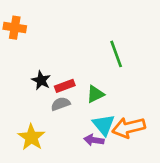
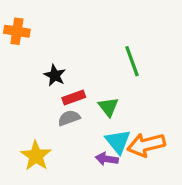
black star: (41, 80) -> (55, 75), moved
green triangle: (95, 94) -> (108, 107), turned -42

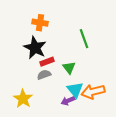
orange cross: (17, 31) -> (40, 23), moved
black star: (55, 75) -> (35, 48), size x1.6
purple arrow: (107, 159) -> (68, 101), turned -32

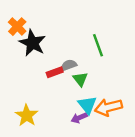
orange cross: (40, 23) -> (17, 27), moved, turned 35
black star: (35, 48) -> (32, 43), moved
gray semicircle: (44, 75) -> (69, 65), moved

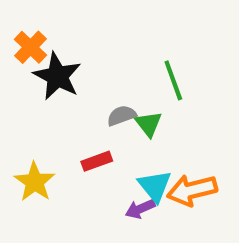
red rectangle: (55, 72) -> (97, 161), moved
green triangle: (80, 79) -> (148, 124), moved
yellow star: (27, 115) -> (35, 182), moved

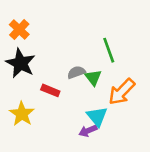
black star: (57, 76) -> (20, 63), moved
red rectangle: (97, 161) -> (50, 90), moved, turned 42
orange arrow: (192, 190) -> (122, 92), moved, turned -32

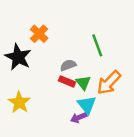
orange cross: (19, 29) -> (39, 34), moved
green triangle: (93, 77) -> (83, 83), moved
red rectangle: (50, 90) -> (67, 81), moved

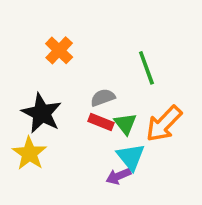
black star: (18, 57) -> (42, 113), moved

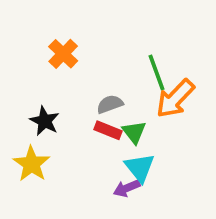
black star: (42, 113) -> (45, 121), size x0.7
orange arrow: (164, 124) -> (175, 99), moved

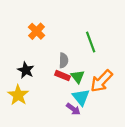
orange arrow: (175, 99) -> (101, 81), moved
gray semicircle: (110, 104) -> (64, 60), turned 112
purple arrow: (127, 188) -> (73, 109), turned -120

